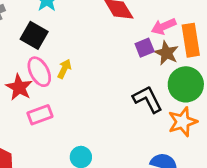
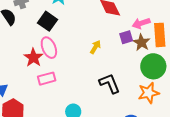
yellow arrow: (64, 69) -> (95, 47), moved
black L-shape: (148, 99) -> (110, 83), moved

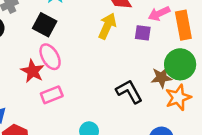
purple square: (126, 37) -> (143, 33), turned 32
brown star: (142, 42) -> (161, 77), moved, turned -30
yellow arrow: (95, 47) -> (107, 26), moved, size x1.5

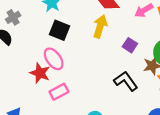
black square: (45, 25) -> (60, 30), moved
purple square: (143, 33) -> (130, 45), moved, turned 32

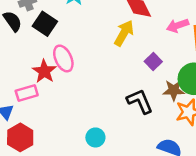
black square: (60, 30) -> (45, 24), moved
pink rectangle: (59, 92) -> (27, 93), moved

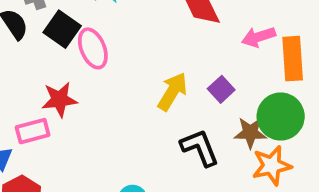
yellow arrow: (124, 33) -> (172, 92), moved
pink ellipse: (63, 58) -> (93, 48), moved
red star: (44, 71) -> (59, 100), turned 30

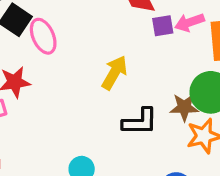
purple square: (221, 89) -> (163, 26), moved, turned 35
black L-shape: (200, 148) -> (140, 122), turned 114

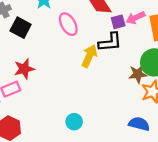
pink ellipse: (43, 36) -> (68, 24), moved
black L-shape: (140, 122) -> (110, 42), moved

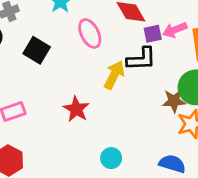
black square: (21, 28) -> (37, 50), moved
red star: (24, 69) -> (76, 109), moved, turned -30
cyan circle: (74, 122) -> (111, 158), moved

